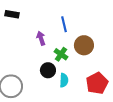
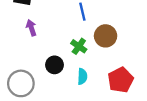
purple arrow: (41, 38) -> (31, 28), moved
black circle: (48, 70) -> (54, 65), moved

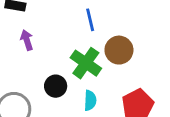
green cross: (79, 46) -> (86, 63), size x1.5

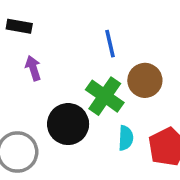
black circle: (56, 86) -> (68, 124), size x1.5
cyan semicircle: (90, 100) -> (126, 138), moved

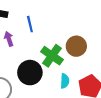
blue line: (110, 44) -> (30, 24), moved

